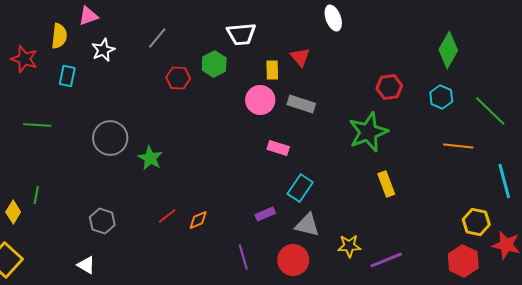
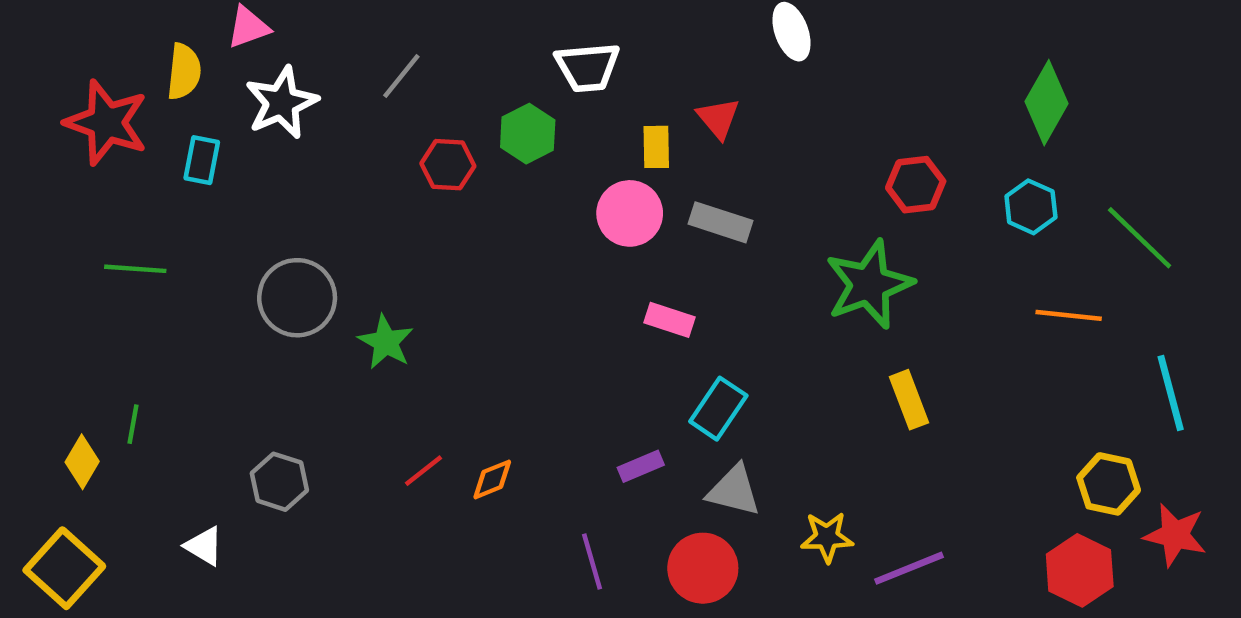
white star: (103, 50) -> (282, 103), size x1.4
red star: (24, 59) -> (106, 123), size x1.4
white triangle: (86, 265) -> (204, 546), moved

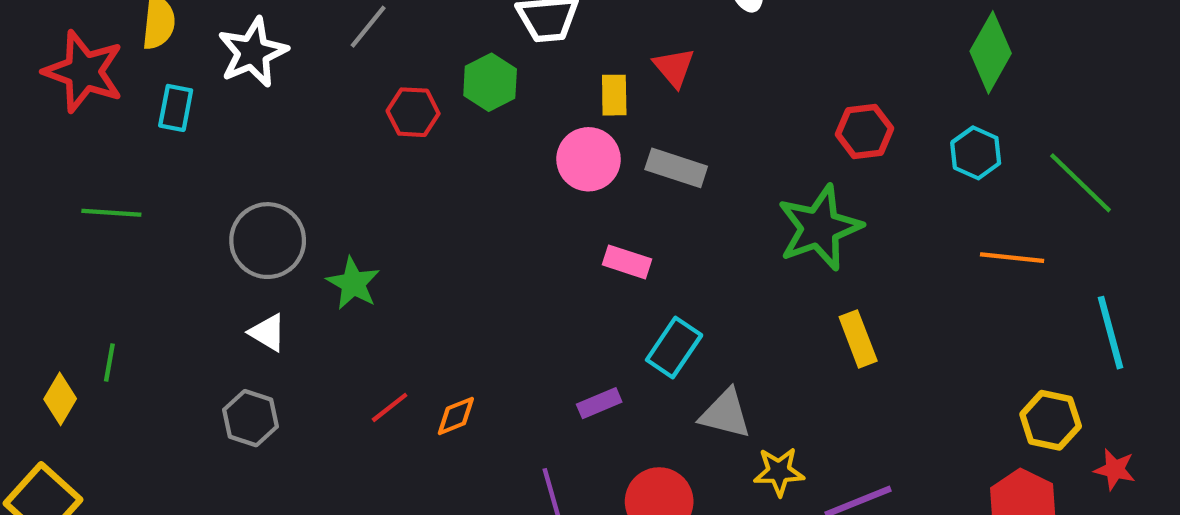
gray triangle: (734, 491) -> (725, 414), moved
red star: (1175, 535) -> (1115, 469), size x0.7
white triangle: (204, 546) -> (268, 333), moved

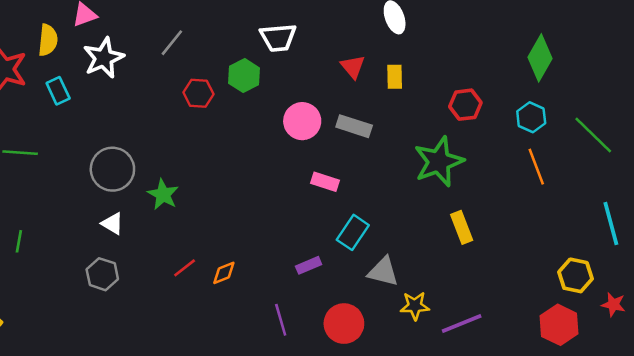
yellow rectangle: (614, 95) -> (395, 77), moved
cyan rectangle: (176, 108) -> (58, 91), turned -36
orange line: (1012, 258) -> (536, 167), moved, turned 63

